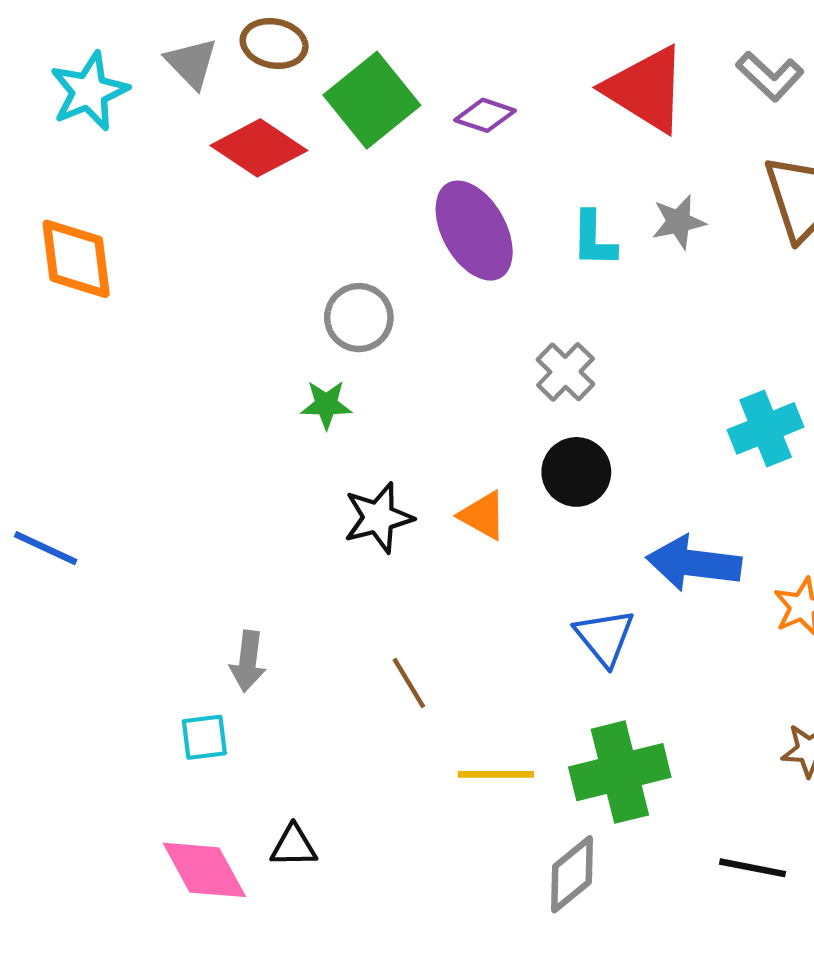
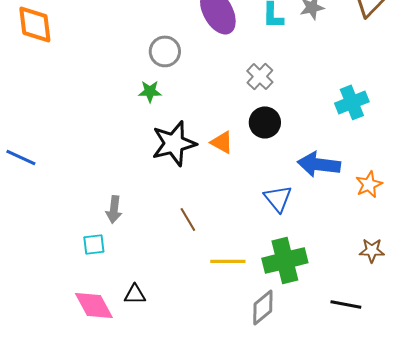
black star: (378, 518) -> (174, 143), size x1.4

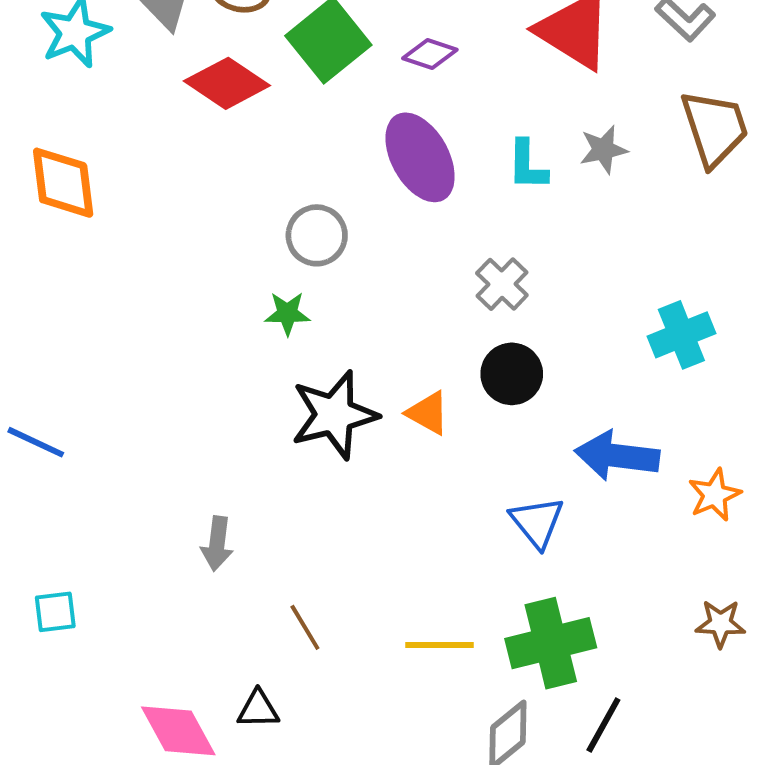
brown line: (188, 219) -> (305, 627), moved
cyan square: (94, 244) -> (55, 612), moved
black line: (346, 304) -> (603, 725), moved, turned -72

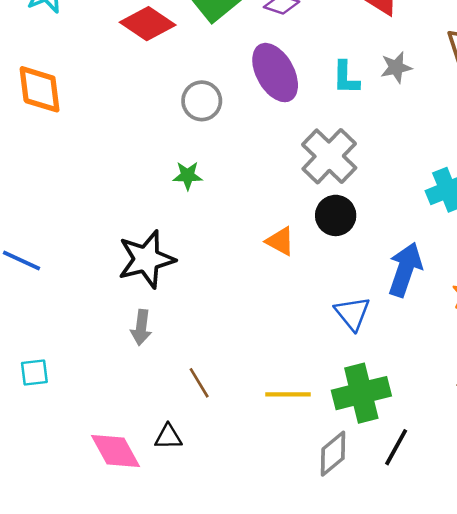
gray circle: (317, 235) -> (202, 101), moved
gray cross: (502, 284) -> (329, 156), size x1.6
black star: (334, 415) -> (146, 259), moved
blue arrow: (617, 456) -> (405, 270), turned 102

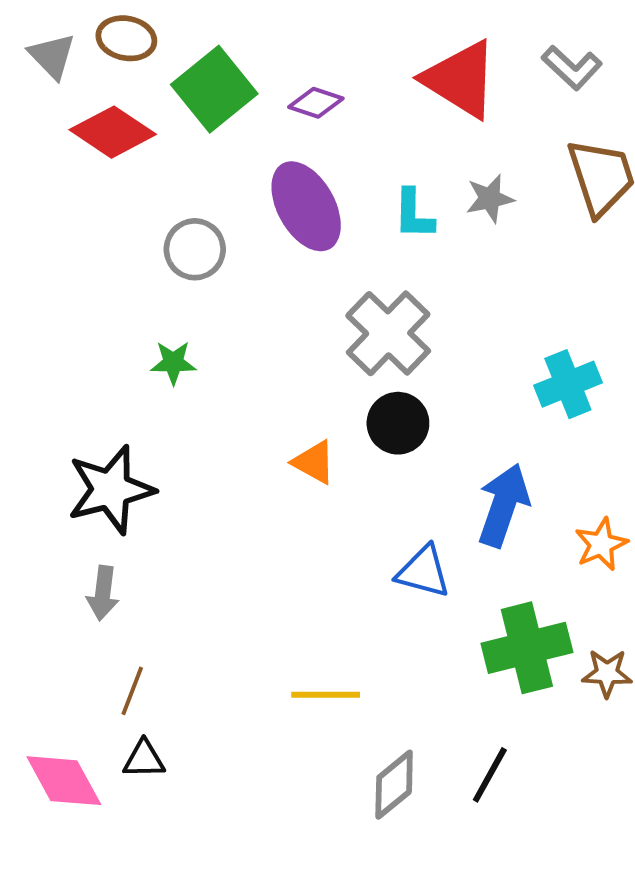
blue triangle: (352, 313) -> (423, 572), turned -36
brown line: (199, 383) -> (132, 691), moved, turned 52
green cross: (361, 393) -> (527, 648), moved

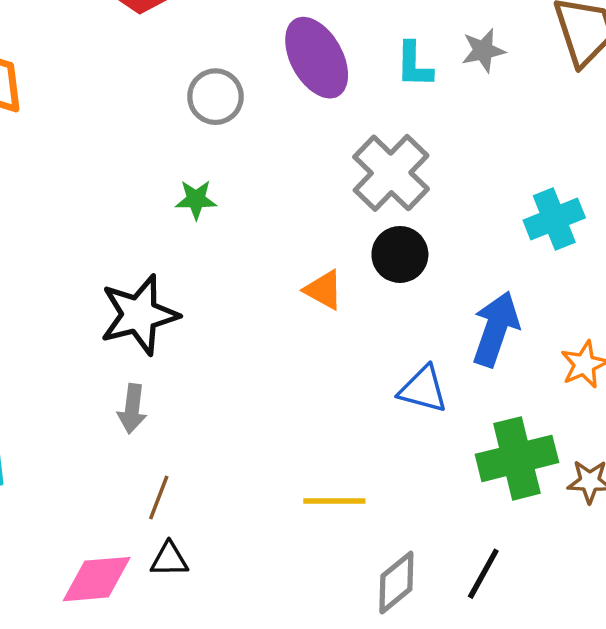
pink diamond: (64, 781) -> (97, 579), turned -66

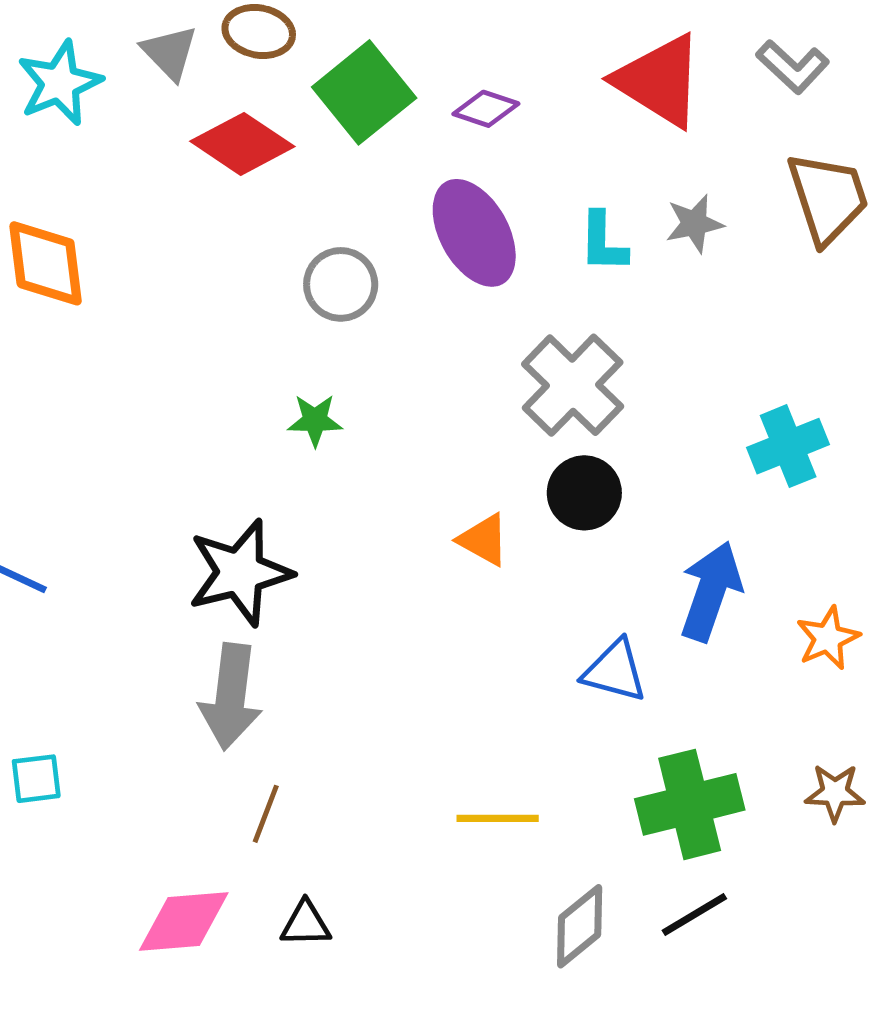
gray arrow: (132, 409) -> (231, 697), size x1.6
green cross: (517, 458) -> (690, 804), moved
black triangle: (169, 560) -> (306, 924), moved
black line: (483, 574) -> (694, 915), turned 30

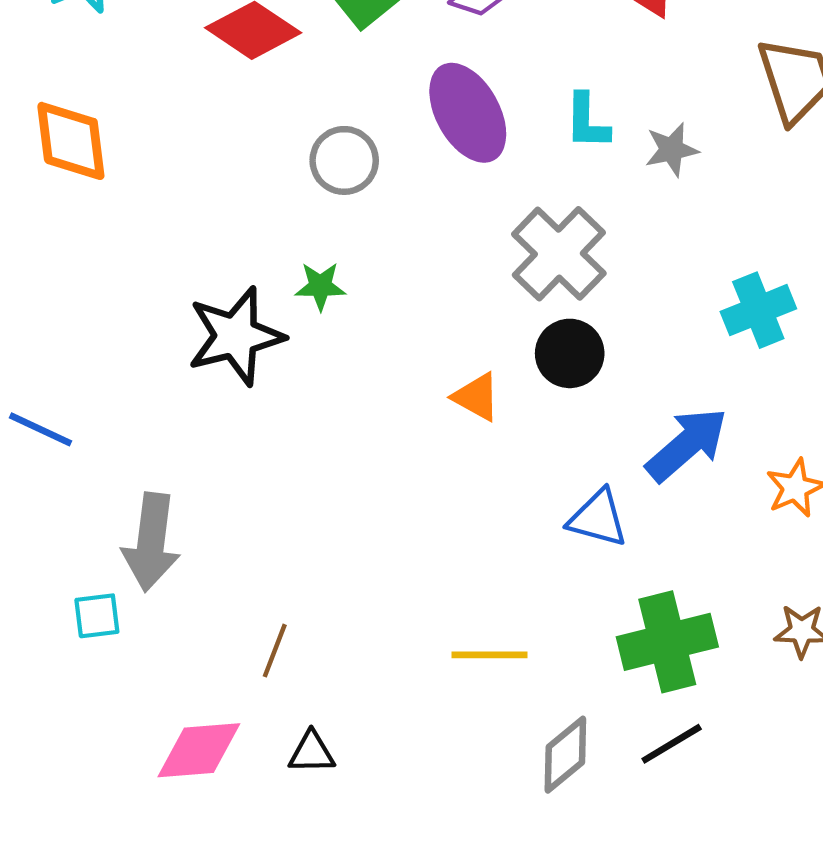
gray star: (694, 224) -> (672, 150), moved
black star: (240, 573) -> (236, 336), moved
blue arrow: (711, 591) -> (687, 445), turned 30
gray arrow: (231, 697) -> (151, 542), moved
cyan square: (36, 779) -> (97, 616), moved

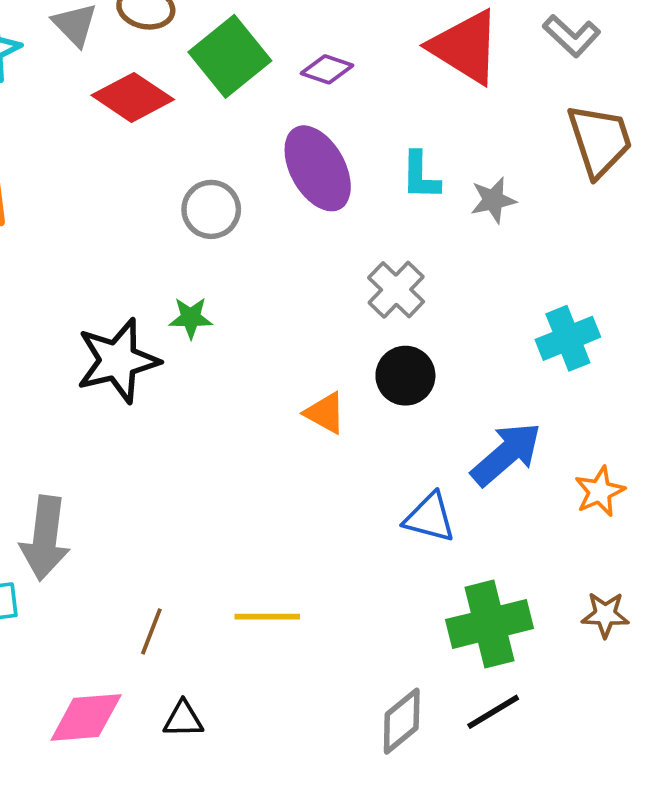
gray cross: (559, 254) -> (396, 290), size x0.7
yellow line: (489, 655) -> (267, 617), moved

